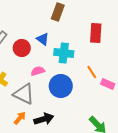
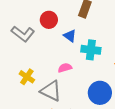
red circle: (22, 48) -> (49, 20), moved
blue circle: (61, 86) -> (100, 93), moved

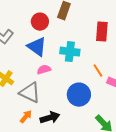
red circle: (49, 20) -> (40, 22), moved
blue triangle: (70, 36) -> (37, 47), moved, size x1.5

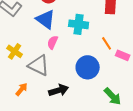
pink semicircle: (44, 70) -> (53, 42), turned -48
orange arrow: (26, 117) -> (22, 89), moved

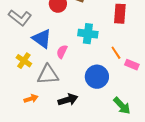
blue triangle: (46, 19) -> (42, 39), moved
gray triangle: (39, 65) -> (48, 75), turned -30
orange arrow: (22, 89) -> (31, 99), turned 32

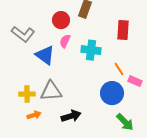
pink semicircle: (62, 52) -> (65, 41), moved
yellow cross: (24, 61) -> (27, 94), moved, turned -35
blue circle: (97, 77) -> (112, 93), moved

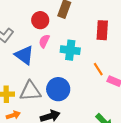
blue circle: (112, 93) -> (58, 89), moved

